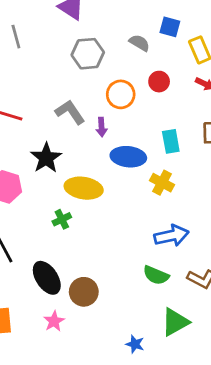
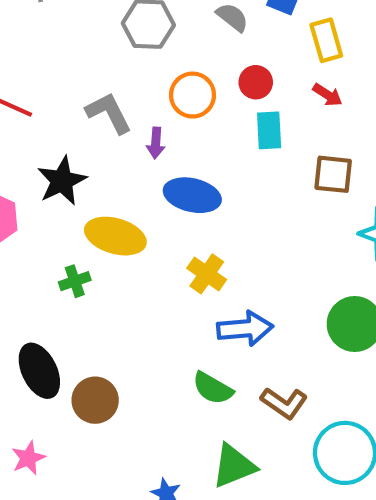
cyan rectangle: (171, 141) -> (269, 130), moved
yellow cross: (162, 183) -> (207, 274), moved
pink star: (54, 321) -> (28, 458), moved

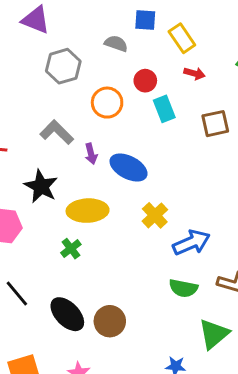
purple arrow: (156, 143) -> (91, 154), moved
blue ellipse: (192, 195) -> (129, 167), turned 33
yellow cross: (207, 274) -> (155, 215), turned 30

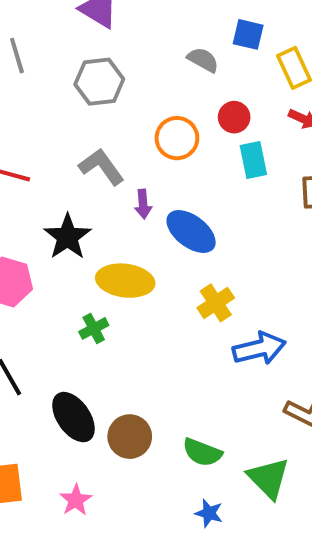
gray hexagon: (63, 66) -> (99, 82), moved
green semicircle: (183, 288) -> (202, 452), moved
green triangle: (214, 334) -> (268, 478), turned -44

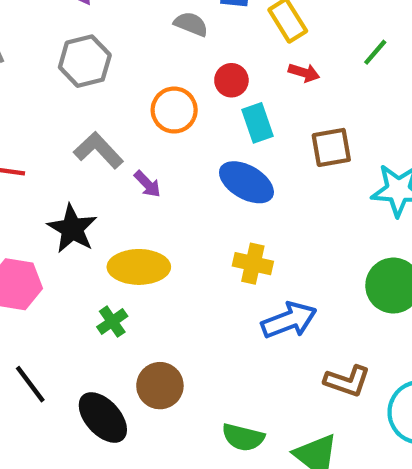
purple arrow: (143, 204) -> (147, 184), turned -32
blue ellipse: (191, 232) -> (246, 182), moved
yellow cross: (216, 303) -> (253, 264), moved, turned -36
brown circle: (130, 437) -> (160, 386), moved

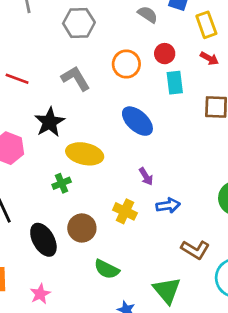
blue ellipse: (246, 182) -> (137, 121), moved
purple arrow: (147, 184) -> (146, 176), moved
yellow cross: (253, 264) -> (125, 211), moved
blue arrow: (289, 320) -> (168, 205), size x0.7
green semicircle: (243, 437) -> (107, 269), moved

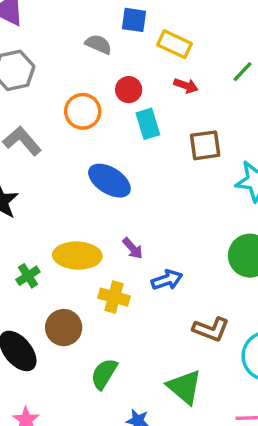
yellow rectangle: (206, 25) -> (175, 44), turned -35
yellow ellipse: (85, 154) -> (77, 256), moved
green semicircle: (107, 269) -> (104, 374), turned 105

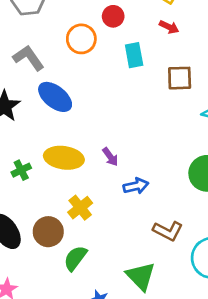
red circle: (129, 90) -> (113, 16), moved
blue ellipse: (109, 181) -> (55, 97), moved
yellow cross: (114, 297) -> (80, 208), moved, turned 30
brown circle: (64, 328) -> (48, 232), moved

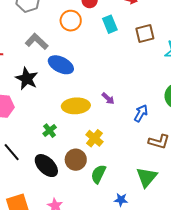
green cross: (21, 170) -> (50, 131), moved
blue arrow: (136, 186) -> (141, 113), moved, turned -36
green triangle: (141, 276) -> (147, 177), turned 35

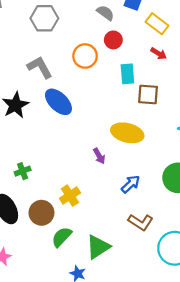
brown square: (145, 33) -> (148, 94), moved
yellow ellipse: (76, 106) -> (127, 133), moved
green triangle: (147, 177) -> (98, 247), moved

